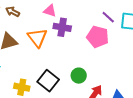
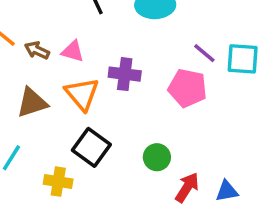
pink triangle: (50, 11) -> (73, 51), moved
black square: (48, 81) -> (91, 147), moved

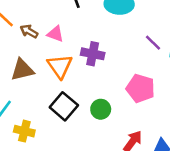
pink pentagon: (187, 88) -> (140, 88), moved
green circle: (157, 157) -> (101, 109), moved
yellow cross: (58, 182) -> (24, 131), moved

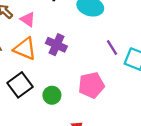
orange triangle: (60, 66) -> (25, 49), turned -45
pink pentagon: (140, 88) -> (91, 85), turned 30

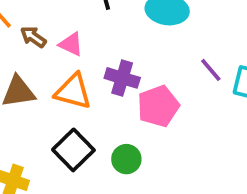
pink pentagon: (91, 85) -> (158, 106), moved

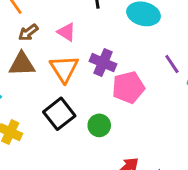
brown arrow: (33, 37) -> (28, 32), moved, turned -78
orange triangle: (73, 91) -> (64, 69), turned 36

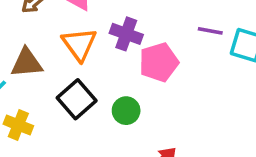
brown triangle: (22, 64) -> (27, 63), moved
purple line: (172, 64) -> (210, 31), turned -42

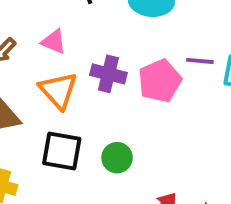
pink pentagon: (159, 62) -> (160, 81), moved
black square: (77, 99) -> (62, 151), turned -33

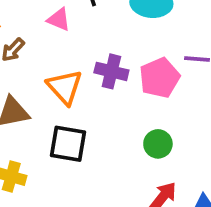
pink triangle: (54, 42) -> (59, 19), moved
green circle: (117, 158) -> (158, 144), moved

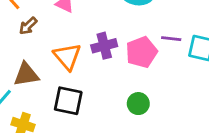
purple cross: (111, 71) -> (104, 46), turned -30

